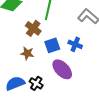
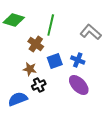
purple ellipse: (62, 69) -> (79, 85), moved
black cross: (36, 83) -> (39, 85), moved, turned 32

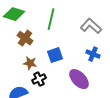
brown cross: (36, 44) -> (25, 38), moved
blue cross: (78, 60) -> (93, 54), moved

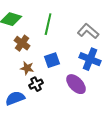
blue cross: (93, 54) -> (90, 59), size x1.5

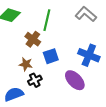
gray L-shape: (88, 31) -> (86, 14), moved
brown cross: (22, 43) -> (33, 39), moved

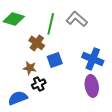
gray L-shape: (86, 14) -> (77, 19), moved
purple ellipse: (75, 80) -> (92, 86), moved, turned 35

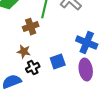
brown cross: (37, 43) -> (31, 27), turned 35
blue square: (55, 60) -> (58, 62), moved

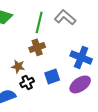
brown cross: (31, 27) -> (37, 47), moved
purple ellipse: (86, 70) -> (80, 84), turned 65

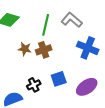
blue cross: (81, 57) -> (88, 48), moved
brown star: (18, 66) -> (25, 49), moved

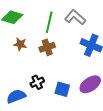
brown star: (25, 49) -> (20, 44), moved
blue square: (59, 79) -> (62, 89), moved, turned 35

